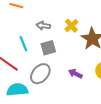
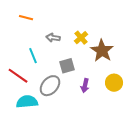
gray square: (48, 48) -> (67, 66), moved
purple arrow: (75, 74) -> (85, 86), turned -104

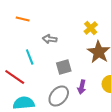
yellow cross: (81, 38) -> (91, 28), moved
gray ellipse: (50, 86) -> (59, 96), moved

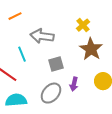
orange line: (23, 19) -> (15, 16), turned -40
gray arrow: (50, 39) -> (42, 36), size x1.6

